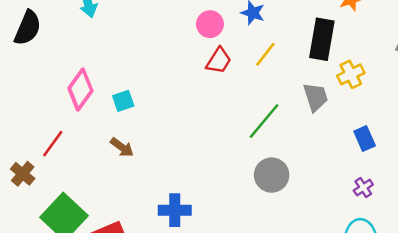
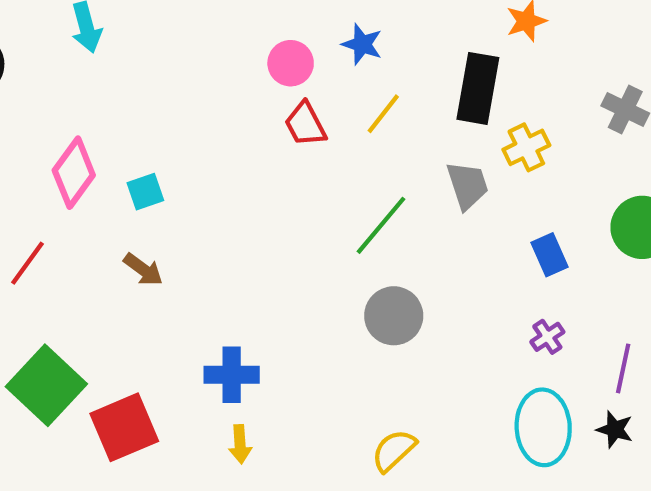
red trapezoid: (219, 61) -> (305, 124), turned 120

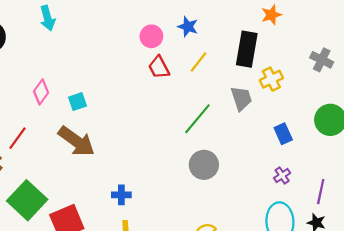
pink diamond: (74, 173) -> (41, 92), size x0.7
brown arrow: (143, 269) -> (76, 141), size x1.8
blue cross: (232, 375) -> (121, 195), size x0.7

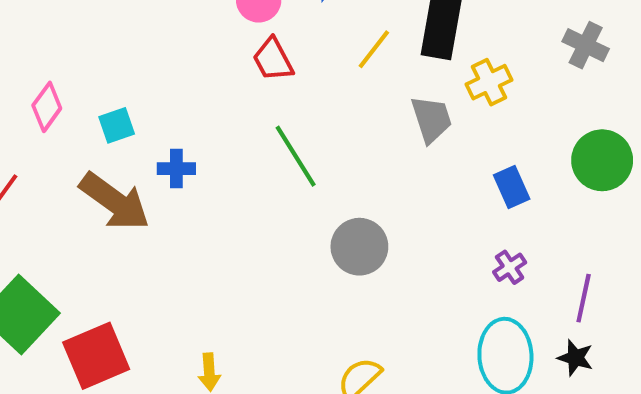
yellow line: (199, 62) -> (374, 49), moved
green line: (197, 119) -> (296, 156), moved, turned -72
blue cross: (121, 195) -> (176, 169), moved

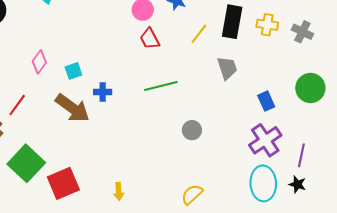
yellow cross: (489, 82) -> (267, 25), moved, turned 35
green line: (296, 156) -> (161, 86), turned -72
gray circle: (359, 247) -> (192, 130), size x0.7
purple cross: (510, 267) -> (265, 140), size x2.0

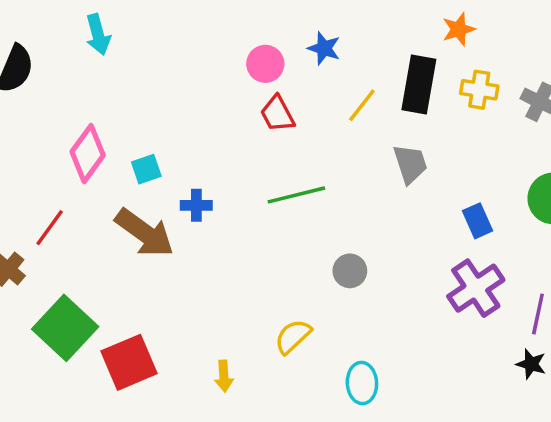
pink diamond: (39, 62) -> (88, 154), size x1.4
cyan ellipse: (263, 183) -> (362, 383), moved, size x0.7
yellow semicircle: (192, 194) -> (293, 336), moved

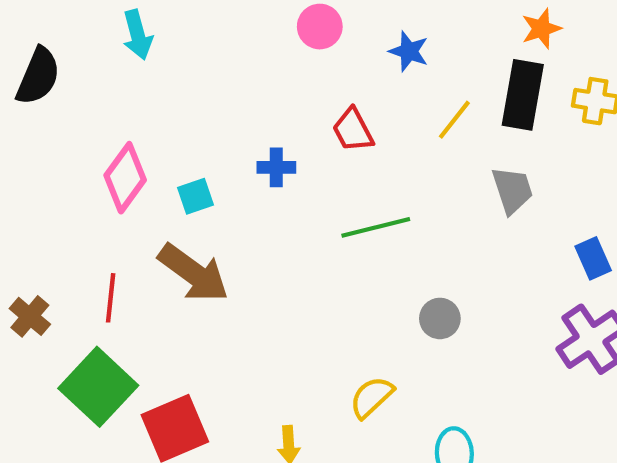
orange star: (459, 29) -> (541, 29), moved
pink circle: (265, 64) -> (320, 27), moved
blue cross: (196, 205) -> (276, 167), moved
red line: (50, 228) -> (111, 298), moved, turned -30

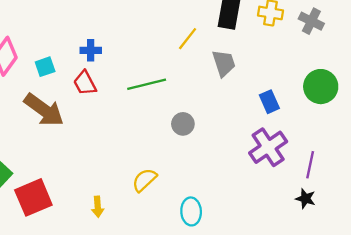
yellow line: (454, 120) -> (188, 39), moved
red trapezoid: (353, 130) -> (85, 83), moved
gray circle: (440, 318) -> (183, 124), moved

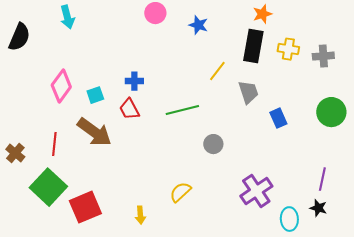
gray cross: (311, 21) -> (323, 56), turned -30
blue rectangle: (269, 102) -> (278, 118), moved
purple cross: (268, 147) -> (256, 191), moved
cyan ellipse: (191, 211) -> (289, 219), moved

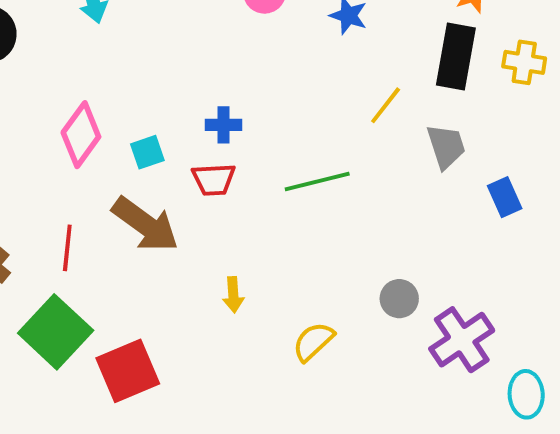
red trapezoid: (129, 109) -> (214, 180), turned -65
gray circle: (213, 144) -> (399, 299), moved
yellow arrow: (140, 215) -> (233, 295), moved

